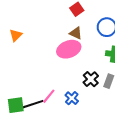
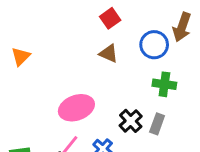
pink ellipse: (69, 49) -> (76, 108), moved

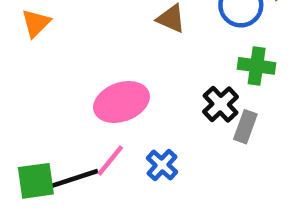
black cross: (131, 121) -> (221, 104), moved

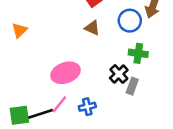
blue cross: (162, 165) -> (87, 107), turned 35

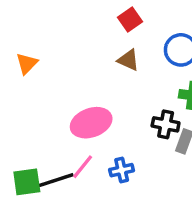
black cross: (119, 74) -> (166, 124), turned -36

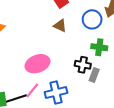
blue cross: (122, 170) -> (56, 93), size x1.5

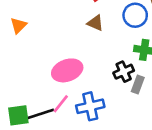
black cross: (83, 65) -> (124, 72), turned -35

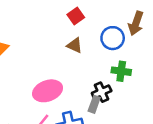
gray rectangle: (138, 85) -> (94, 104), moved

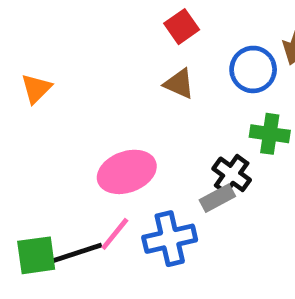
black cross: (102, 92) -> (232, 174), turned -30
gray rectangle: (94, 104) -> (217, 198), turned 42

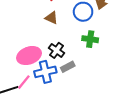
black cross: (232, 174) -> (57, 50), moved
blue cross: (170, 239) -> (45, 72), moved

